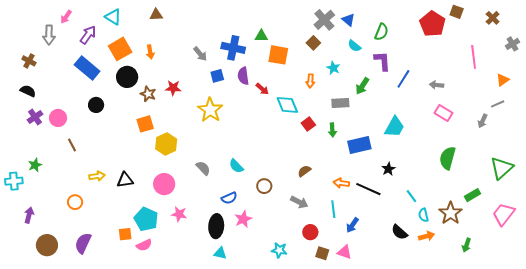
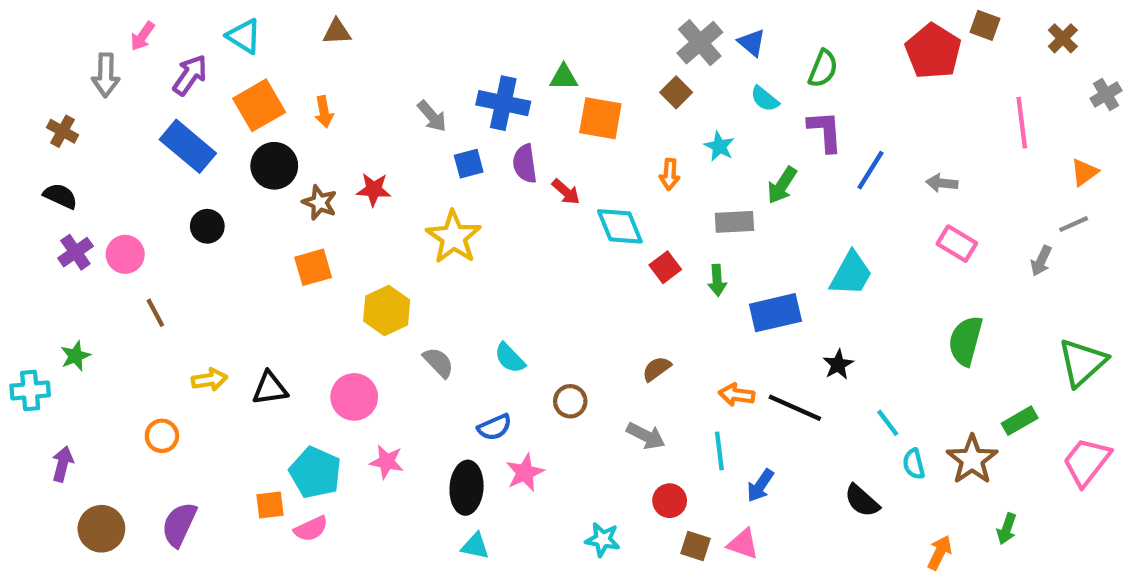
yellow hexagon: (166, 144) -> (387, 311), moved
orange arrow: (426, 236) -> (940, 552), moved, turned -49

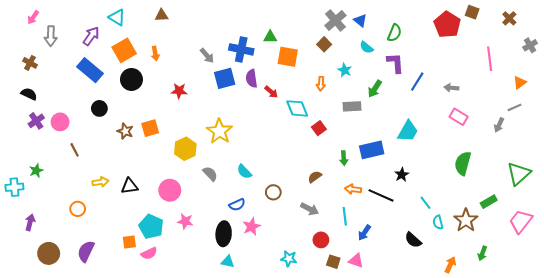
pink arrow: (142, 36) -> (33, 17), moved
blue square: (469, 164) -> (225, 78), size x1.5
brown star: (320, 203) -> (125, 131), moved
yellow star: (454, 237) -> (219, 131), moved
green arrow: (717, 280) -> (344, 158), moved

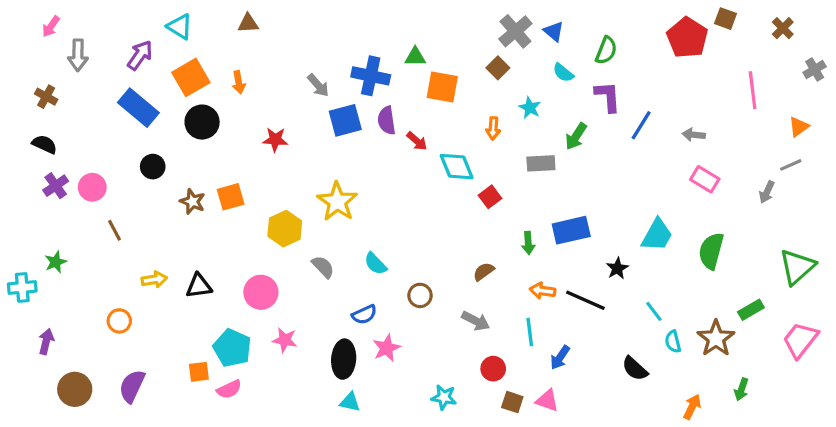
cyan trapezoid: (408, 131) -> (657, 235), moved

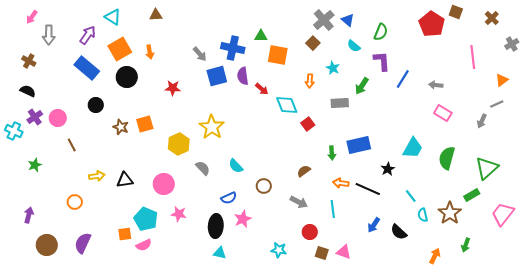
green triangle: (797, 267) -> (487, 168), moved
cyan cross: (22, 287) -> (14, 131), moved, turned 30
blue arrow: (560, 357) -> (374, 225), moved

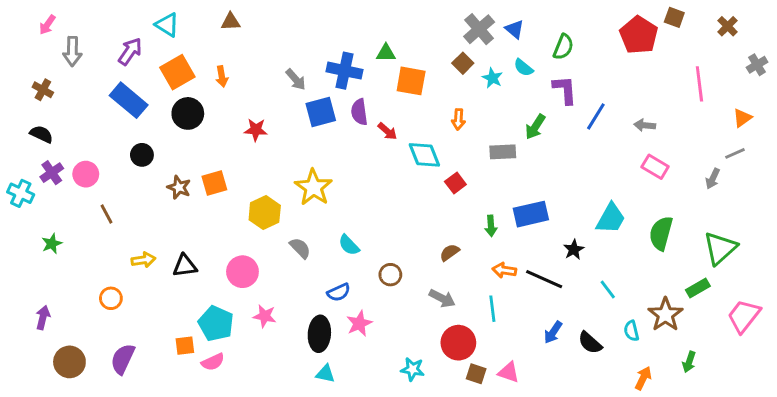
cyan star: (333, 68) -> (492, 78), moved
cyan semicircle: (423, 215) -> (631, 331), moved
red circle: (310, 232) -> (458, 343), size x1.5

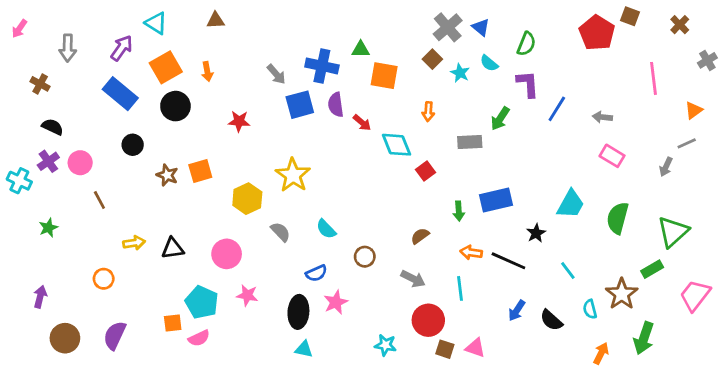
pink arrow: (47, 25) -> (19, 29), moved
black semicircle: (41, 134) -> (52, 127), moved
green arrow: (689, 362) -> (644, 338), size x1.6

